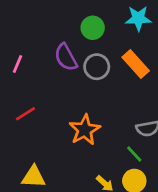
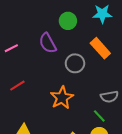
pink line: (17, 64) -> (11, 48), turned 40
gray circle: (97, 67) -> (75, 63), moved

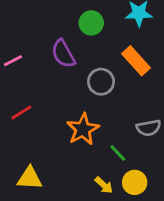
green line: (99, 116) -> (118, 153), moved

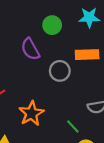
orange rectangle: (136, 61) -> (87, 55), turned -50
orange star: (83, 129) -> (31, 113), moved

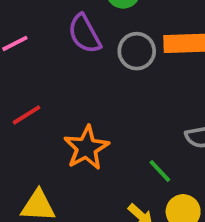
gray circle: (60, 71) -> (137, 51), moved

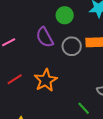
orange star: (86, 148) -> (46, 80), moved

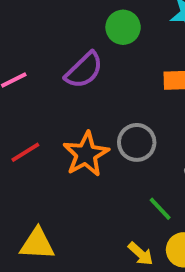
purple semicircle: (45, 37) -> (84, 70), turned -105
gray circle: (72, 46) -> (137, 142), moved

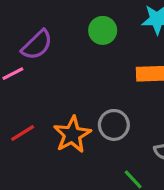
purple semicircle: (84, 70) -> (37, 45), moved

